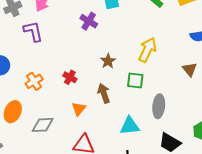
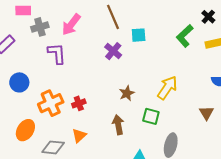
red cross: (70, 77) -> (79, 103), moved, turned 32
orange cross: (34, 81) -> (51, 103), size x1.4
orange triangle: (79, 109) -> (79, 136), moved

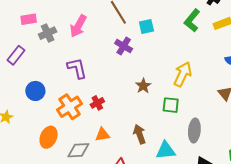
purple L-shape: (57, 53) -> (77, 68), moved
brown arrow: (118, 125) -> (140, 134), moved
orange triangle: (79, 136) -> (102, 135), turned 42

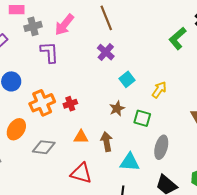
cyan square: (146, 26) -> (127, 79), moved, turned -35
purple L-shape: (77, 68) -> (49, 52), moved
yellow arrow: (183, 74) -> (159, 90), size x0.7
brown star: (143, 86) -> (117, 109), moved
orange triangle: (102, 135) -> (81, 137), moved

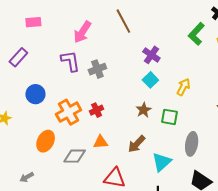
gray cross: (33, 26) -> (97, 69), moved
purple cross: (106, 52) -> (151, 55), moved
orange triangle: (81, 137) -> (101, 142), moved
brown arrow: (107, 142) -> (137, 144), turned -120
cyan triangle: (130, 162) -> (162, 162), turned -40

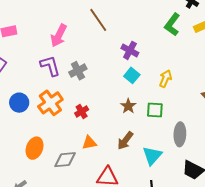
orange cross: (69, 112) -> (50, 103), moved

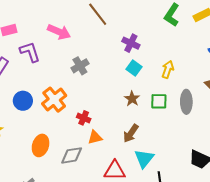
pink arrow: (59, 36) -> (59, 32), turned -90
purple L-shape: (50, 66) -> (30, 52), moved
red cross: (82, 111) -> (84, 118), moved, turned -32
gray ellipse: (180, 134) -> (186, 102), moved
cyan triangle: (152, 156) -> (144, 159), moved

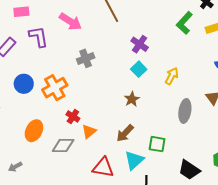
green square: (159, 101) -> (157, 144), moved
red cross: (84, 118) -> (73, 116), moved
orange triangle: (95, 137) -> (89, 131), turned -35

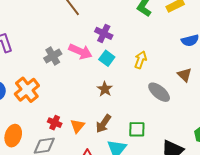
pink arrow: (70, 22) -> (80, 51), moved
gray ellipse: (185, 111) -> (159, 92), turned -50
red cross: (73, 116) -> (55, 123), moved
orange triangle: (89, 131) -> (77, 126), moved

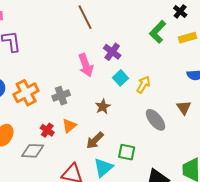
pink arrow: (80, 51) -> (86, 65), turned 35
gray cross: (53, 56) -> (61, 96), moved
cyan square: (107, 58) -> (120, 78), moved
orange triangle: (77, 126) -> (69, 126), moved

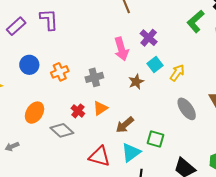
orange cross: (26, 93) -> (60, 72), size x0.7
brown star: (103, 107) -> (136, 82), moved
gray diamond: (33, 151) -> (62, 130), turned 35

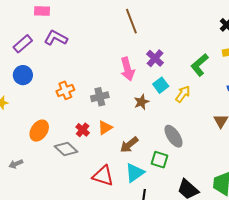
purple L-shape: (49, 20) -> (56, 38), turned -60
green L-shape: (196, 21) -> (200, 65), moved
blue circle: (29, 65) -> (23, 75), moved
gray ellipse: (187, 109) -> (174, 136), moved

